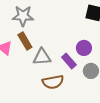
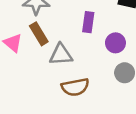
purple rectangle: (69, 61) -> (88, 22), moved, turned 49

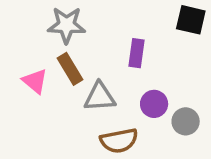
purple circle: (115, 43) -> (154, 104), moved

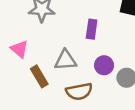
brown rectangle: (70, 69) -> (39, 76), moved

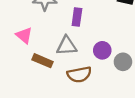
purple rectangle: (92, 29) -> (77, 17), moved
brown rectangle: (39, 76) -> (43, 61), turned -36

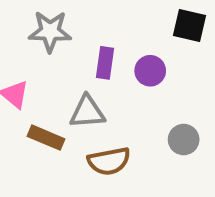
purple circle: (102, 50) -> (150, 71), moved

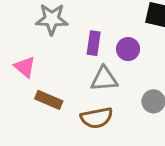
gray triangle: (87, 112) -> (104, 79), moved

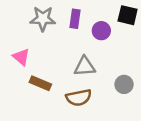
purple rectangle: (94, 43) -> (75, 19), moved
purple circle: (128, 49) -> (101, 31), moved

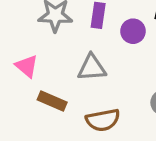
gray triangle: (85, 67) -> (92, 68), moved

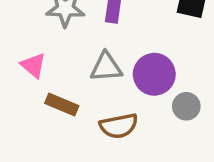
purple circle: (133, 31) -> (154, 74), moved, size x1.5

